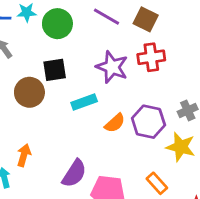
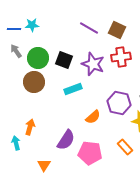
green circle: (57, 24) -> (38, 58), moved
black square: (55, 70) -> (64, 60), moved, turned 30
orange semicircle: (115, 123) -> (93, 117), moved

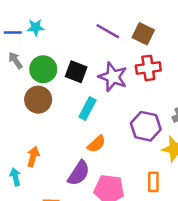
cyan rectangle: (73, 89) -> (88, 108), turned -42
orange semicircle: (93, 117) -> (96, 144), moved
orange rectangle: (125, 147) -> (153, 182), turned 42

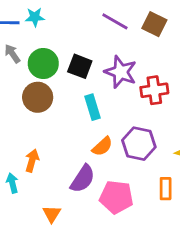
red cross: (148, 68) -> (154, 90), moved
cyan rectangle: (88, 108) -> (92, 107), turned -45
purple hexagon: (146, 126) -> (139, 144), moved

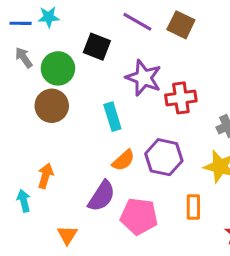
black square: (80, 66) -> (97, 47), moved

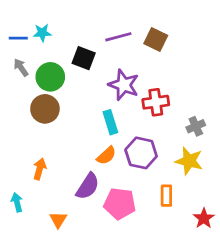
purple line: (137, 22) -> (118, 37), turned -45
cyan rectangle: (112, 117) -> (110, 122), moved
cyan arrow: (24, 201) -> (17, 202), moved

